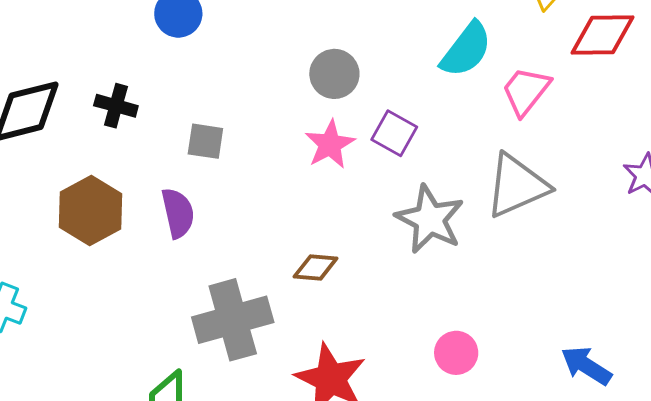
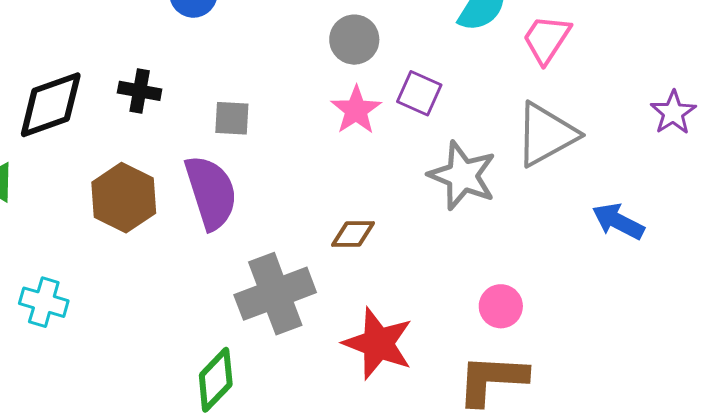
purple semicircle: (178, 213) -> (211, 192), size x1.5
blue arrow: (586, 366) -> (618, 221), moved

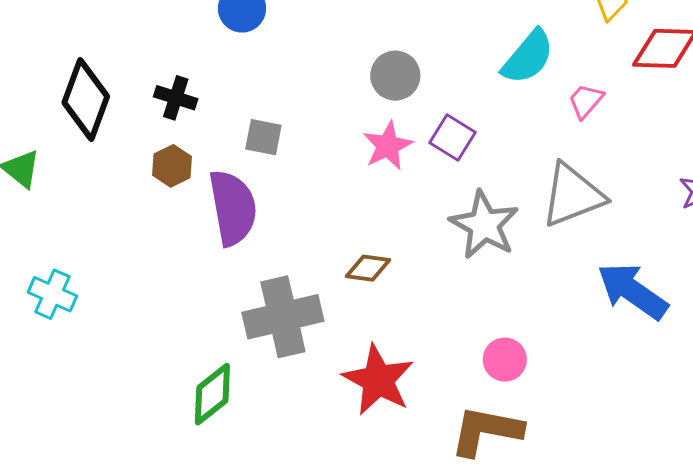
pink trapezoid: (546, 39) -> (586, 101), size x0.7
black diamond: (51, 105) -> (86, 100), turned -58
brown hexagon: (124, 198) -> (172, 166), moved, size x0.6
blue arrow: (618, 221) -> (632, 291), size x1.4

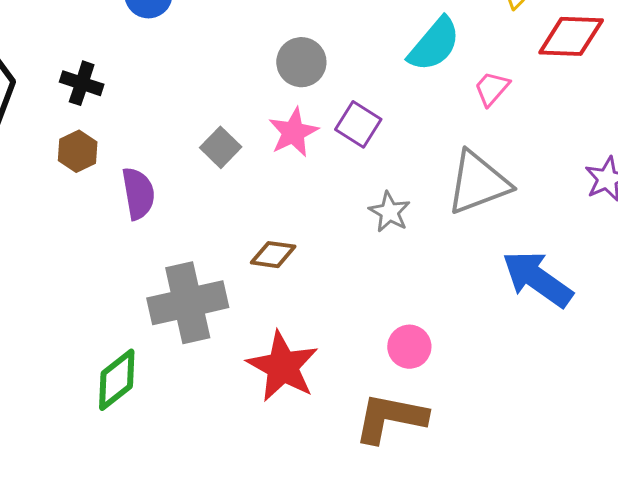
gray square: (263, 137) -> (221, 147), moved, turned 33
purple semicircle: (233, 208) -> (138, 193), size x0.7
gray star: (484, 225) -> (389, 212), size x0.6

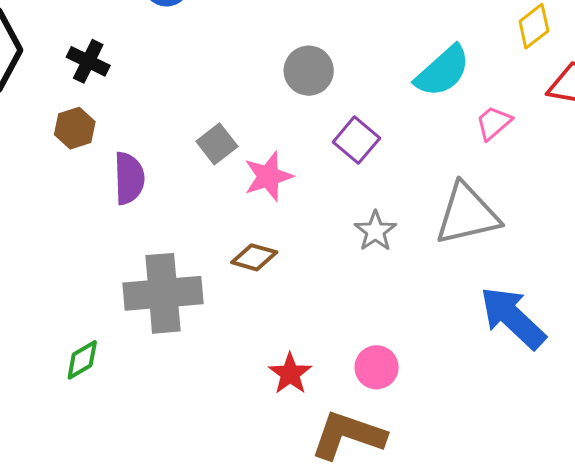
pink star: (293, 132) -> (268, 176), moved
red star: (283, 366) -> (290, 374), moved, size x0.6
green diamond: (117, 380) -> (82, 360), size x0.7

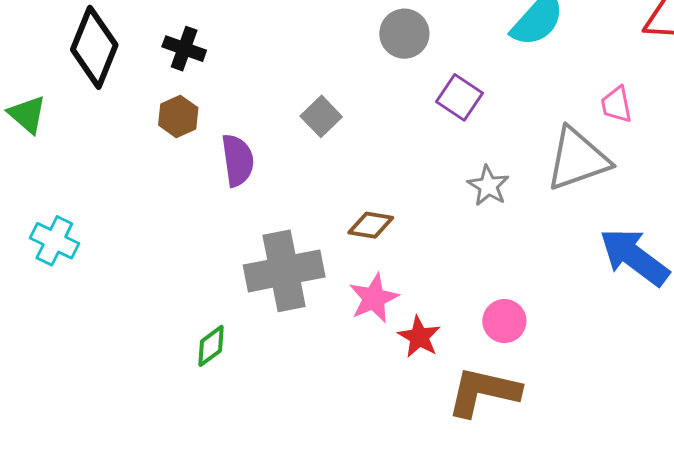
pink trapezoid: (494, 123) -> (616, 105), moved, turned -54
pink star: (268, 176) -> (374, 298), moved

